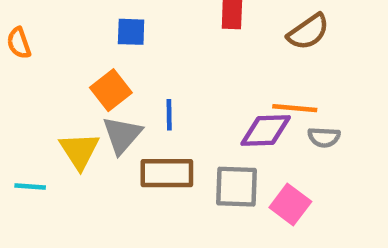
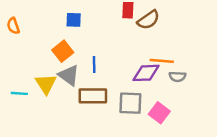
brown semicircle: (308, 32) -> (148, 20), moved
gray triangle: (122, 135) -> (69, 75), turned -35
cyan line: (30, 187) -> (19, 93), moved

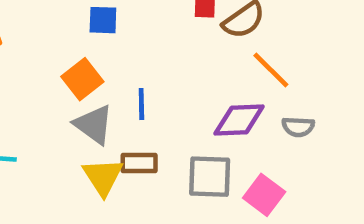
orange line: (162, 61) -> (271, 70), moved, turned 40
yellow triangle: (46, 84) -> (103, 177), moved
brown rectangle: (93, 96) -> (139, 163), size x0.7

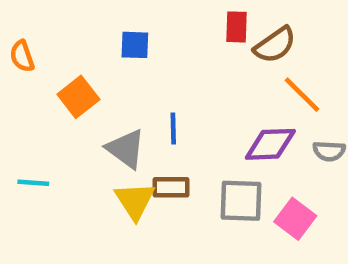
orange square: (82, 79) -> (78, 97), moved

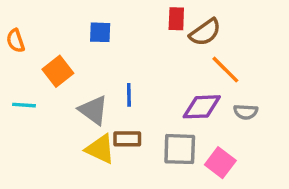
cyan line: (33, 183) -> (24, 105), moved
yellow triangle: (135, 201) -> (100, 149), turned -32

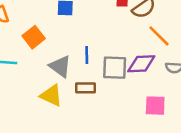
yellow triangle: (100, 149) -> (51, 95), moved
gray square: (180, 149) -> (115, 68), moved
pink square: (220, 163) -> (155, 106), turned -35

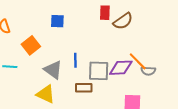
orange line: (159, 36) -> (138, 61), moved
brown rectangle: (86, 88) -> (84, 88), moved

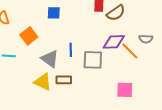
purple diamond: (121, 68) -> (114, 42), moved
gray semicircle: (148, 71) -> (146, 39), moved
brown rectangle: (84, 88) -> (64, 80), moved

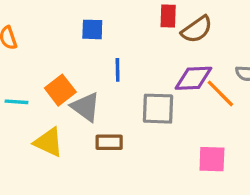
orange square: (29, 36) -> (60, 90), moved
blue line: (71, 50) -> (118, 70), moved
yellow triangle: (43, 82) -> (49, 142), moved

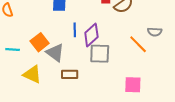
purple diamond: (193, 78) -> (91, 35), moved, turned -40

